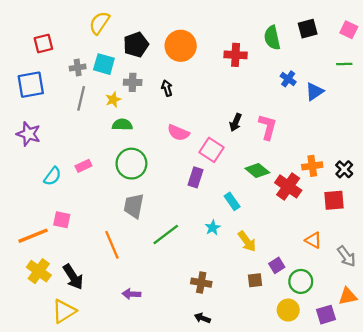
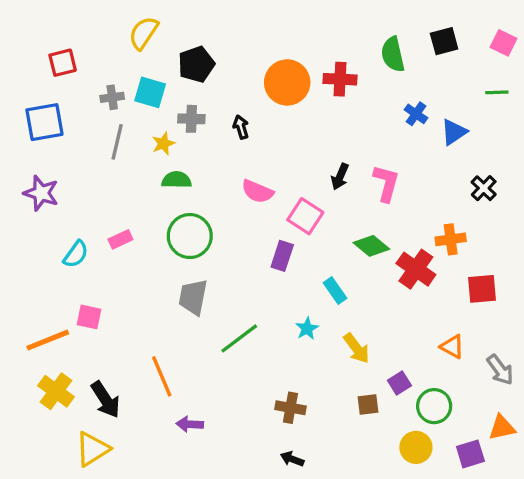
orange circle: (181, 46) -> (287, 82), moved
black cross: (344, 169) -> (484, 188), moved
orange line: (112, 245) -> (162, 376), moved

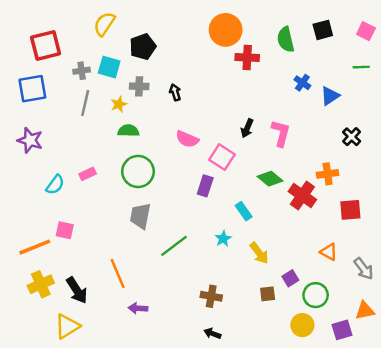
red square: (63, 63) -> (46, 45), size x1.5
orange circle: (287, 82) -> (226, 30), moved
yellow cross: (56, 391) -> (41, 284), turned 30

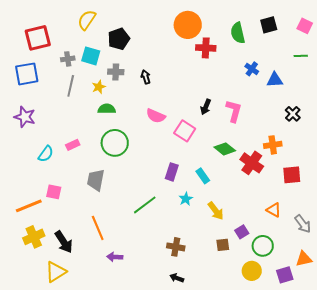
blue triangle: (330, 96) -> (275, 80), turned 30
purple rectangle: (205, 186) -> (172, 172), moved
gray trapezoid: (140, 216) -> (96, 180), moved

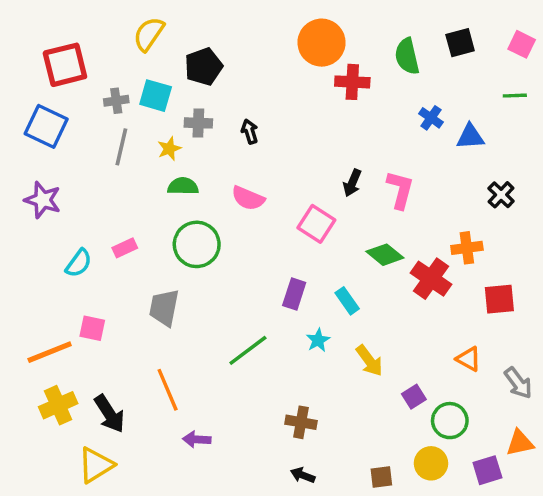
blue square: (27, 74) -> (46, 126), turned 35
pink semicircle: (156, 116) -> (248, 198), moved
brown square: (223, 245) -> (381, 477), moved

